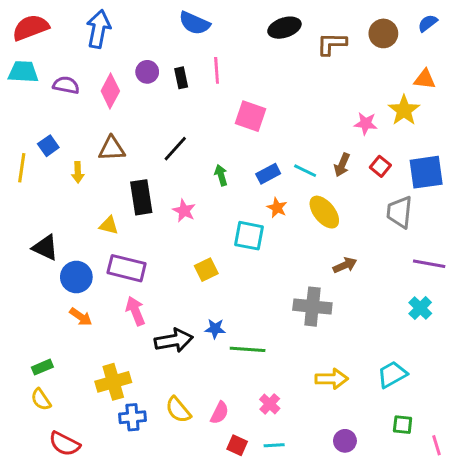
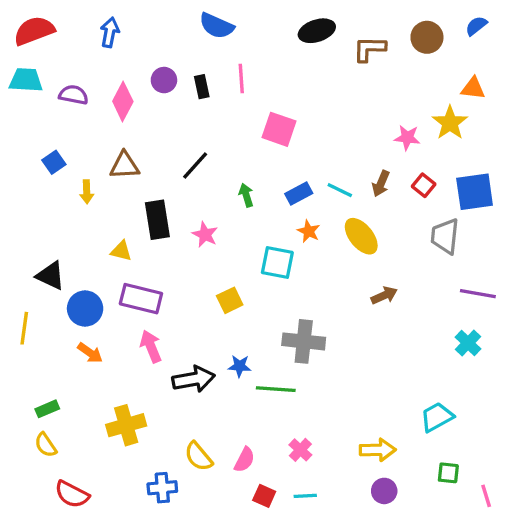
blue arrow: (98, 29) -> (110, 32), size x0.7
yellow line: (22, 168) -> (24, 328), moved
gray cross: (312, 307) -> (304, 341), moved
yellow arrow: (332, 379) -> (378, 450), moved
blue cross: (132, 417) -> (162, 488), moved

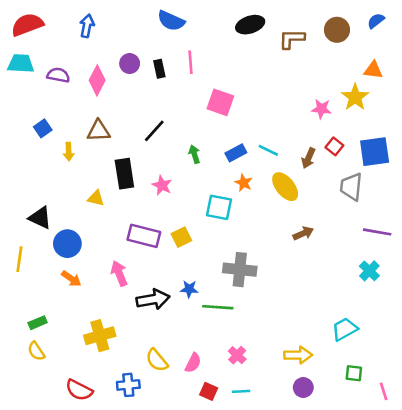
brown arrow: (381, 184) -> (308, 158), moved
purple rectangle: (141, 299) -> (144, 236), moved
red semicircle: (72, 494) -> (79, 390), moved

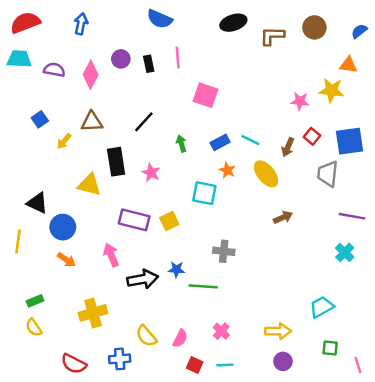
blue semicircle: (376, 21) -> (359, 31), moved
yellow star: (355, 97) -> (331, 90), turned -30
yellow arrow: (69, 152) -> (64, 141), turned 42
yellow triangle: (96, 198) -> (89, 185), size x1.5
gray cross: (240, 270) -> (224, 251), size x0.7

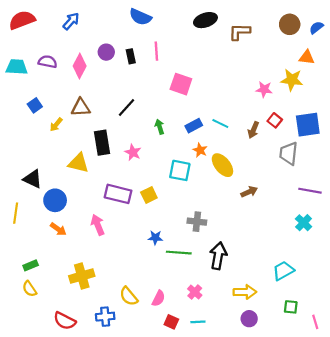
blue arrow: (81, 24) -> (71, 21), turned 30
brown circle: (314, 27) -> (290, 24), moved
cyan trapezoid: (19, 59) -> (17, 67), moved
yellow ellipse: (266, 174) -> (222, 165), moved
black arrow: (143, 279) -> (218, 256), moved, turned -70

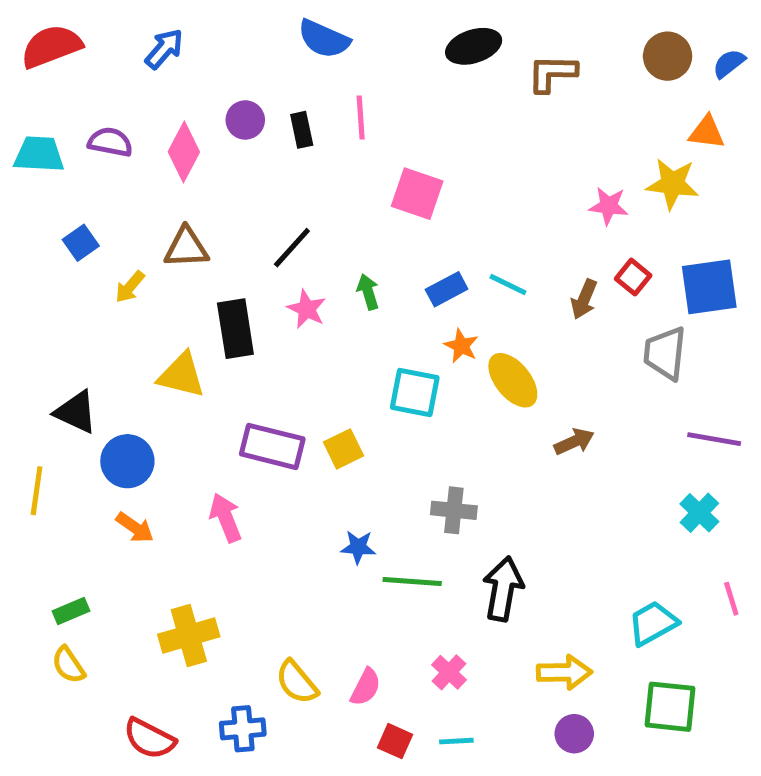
pink star: (133, 152) -> (307, 309), moved
green square: (291, 307) -> (670, 707), size x1.6
pink line: (315, 322) -> (731, 599), moved

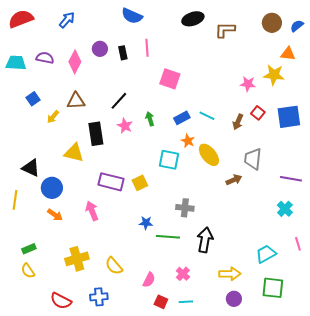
gray trapezoid: (665, 353) -> (253, 159), moved
yellow semicircle: (297, 682) -> (114, 266), moved

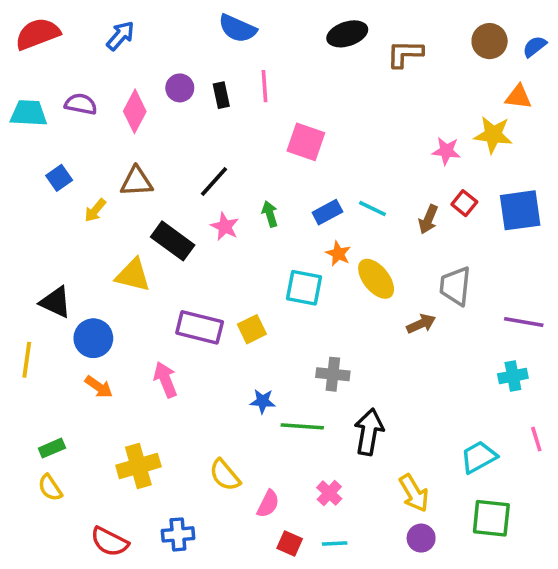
black rectangle: (96, 134) -> (173, 241), turned -45
cyan cross: (285, 209) -> (513, 376), turned 35
yellow semicircle: (114, 266) -> (225, 475), moved
yellow arrow: (230, 274) -> (414, 493), turned 60

